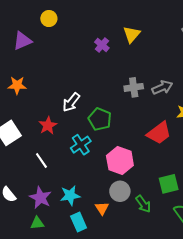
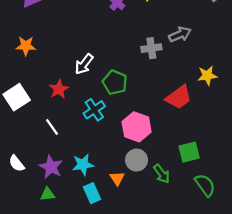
gray arrow: (162, 87) -> (180, 34), moved

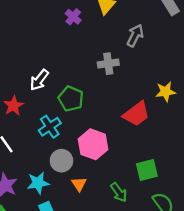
gray arrow: (180, 34) -> (135, 35), moved, turned -40
gray circle: (137, 160) -> (61, 161), moved
orange triangle: (117, 178) -> (79, 184), moved

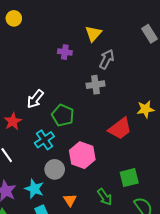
purple cross: (73, 17) -> (65, 52), moved, turned -32
gray arrow: (135, 35) -> (107, 59), moved
cyan star: (38, 183) -> (34, 189), turned 30
orange triangle: (79, 184) -> (70, 200), moved

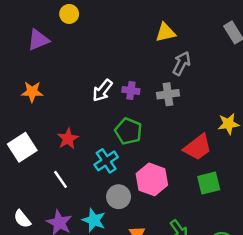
yellow triangle: (93, 34) -> (165, 32), turned 36
purple cross: (65, 52) -> (131, 90), moved
white arrow: (35, 99) -> (102, 90), moved
green square: (129, 178) -> (209, 183), moved

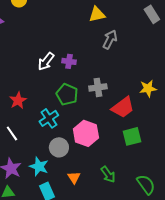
gray cross: (168, 94) -> (98, 87), moved

